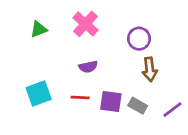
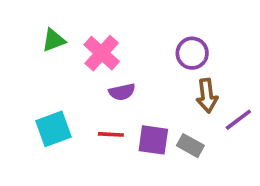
pink cross: (85, 24) -> (102, 53), moved
purple line: (172, 110) -> (238, 120), moved

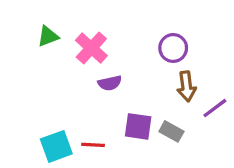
cyan square: (54, 129) -> (56, 146), moved
red line: (111, 134) -> (93, 145), moved

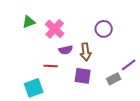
brown arrow: (187, 86) -> (86, 52), moved
gray rectangle: (171, 131) -> (114, 79), moved, turned -56
red line: (93, 145) -> (51, 66), moved

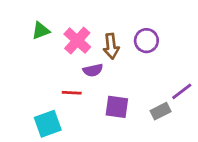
brown arrow: (86, 52) -> (111, 46), moved

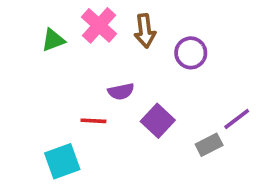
pink cross: (77, 41) -> (99, 25), moved
brown arrow: (111, 46) -> (145, 31), moved
purple square: (117, 107) -> (158, 121), moved, turned 35

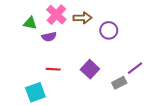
brown arrow: (145, 31) -> (83, 18), turned -84
green triangle: (53, 40) -> (30, 23), turned 32
purple semicircle: (121, 91) -> (49, 37), moved

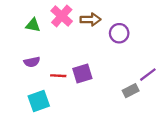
purple semicircle: (49, 37) -> (32, 62), moved
purple square: (90, 69) -> (82, 73), moved, turned 30

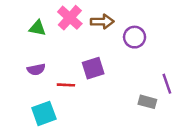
purple square: (82, 73) -> (93, 68), moved
purple line: (148, 75) -> (167, 84), turned -72
gray rectangle: (131, 91) -> (147, 102), turned 42

